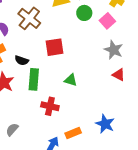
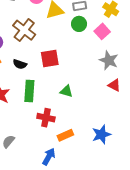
black semicircle: (22, 60) -> (20, 64), moved
blue star: (105, 124) -> (101, 134), turned 30
orange rectangle: (73, 133) -> (65, 135), moved

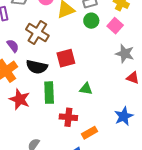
black semicircle: (20, 64) -> (37, 67), size x1.5
blue star: (101, 134) -> (124, 116), moved

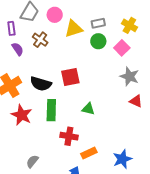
brown cross: (37, 33) -> (40, 40), moved, size x0.7
purple semicircle: (13, 46) -> (18, 49), moved
blue star: (124, 116) -> (122, 159), moved

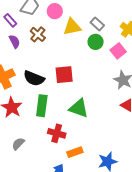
gray rectangle: (98, 23) -> (97, 24), turned 48
purple rectangle: (11, 28) -> (10, 20), turned -40
green triangle: (88, 109) -> (79, 108), size x1.5
gray semicircle: (32, 161) -> (18, 144), moved

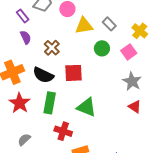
brown cross: (38, 34) -> (52, 48), moved
green circle: (96, 42) -> (102, 48), moved

